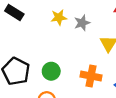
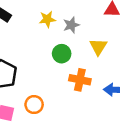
green circle: (51, 71) -> (62, 54), moved

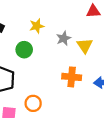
gray star: (71, 25) -> (64, 38), moved
green circle: (62, 54) -> (24, 50), moved

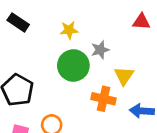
yellow triangle: (85, 46) -> (124, 76), moved
green circle: (24, 50) -> (73, 66), moved, size x1.5

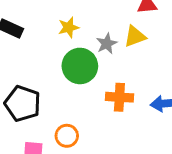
yellow triangle: (124, 76) -> (135, 36), moved, turned 45

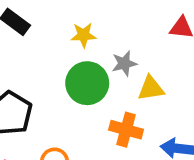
yellow triangle: (135, 36) -> (151, 88), moved

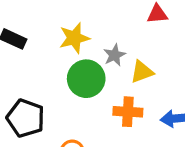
yellow star: (83, 35) -> (74, 38), size x1.4

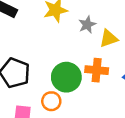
green circle: (86, 79) -> (66, 77), moved

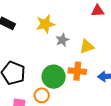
gray star: (87, 25) -> (62, 40), moved

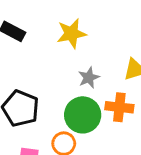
gray star: (62, 40) -> (89, 78), moved

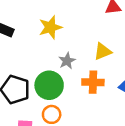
green circle: (83, 115) -> (49, 85), moved

